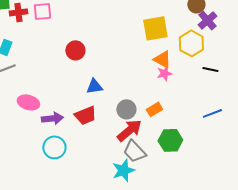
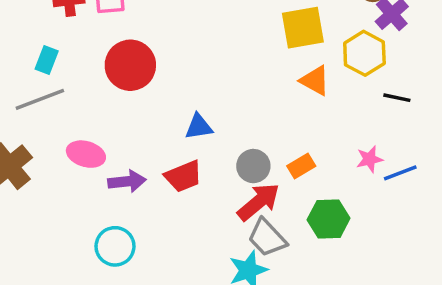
red circle: (75, 50) -> (130, 65), moved, size x1.5
pink star: (164, 73) -> (370, 159), moved
cyan circle: (54, 147) -> (115, 246), moved

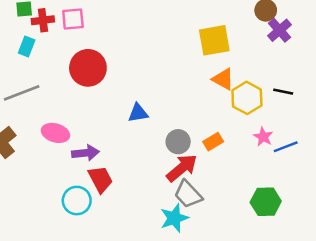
yellow hexagon: (364, 53) -> (247, 98), moved
cyan rectangle: (47, 60) -> (27, 47), moved
pink star: (370, 159) -> (263, 137), turned -30
red trapezoid: (183, 176) -> (100, 179), moved, turned -96
green hexagon: (329, 219) -> (266, 202), moved

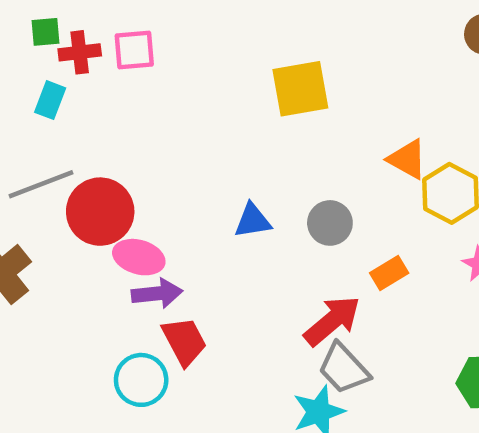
yellow square: (214, 40) -> (300, 89), moved
red circle: (88, 68) -> (100, 212), moved
pink ellipse: (55, 133) -> (139, 257), moved
gray circle: (178, 142) -> (330, 223), moved

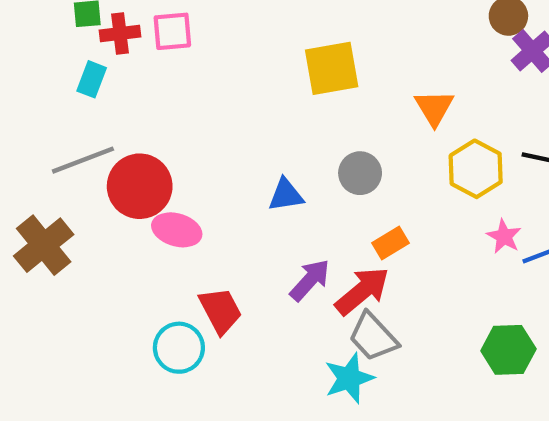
orange triangle: (407, 159) -> (434, 108), moved, turned 30
gray circle: (330, 223) -> (360, 173), moved
orange rectangle: (389, 273) -> (391, 243), moved
purple arrow: (157, 293) -> (310, 280), moved, turned -42

